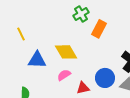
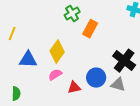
yellow line: (21, 34) -> (12, 34), turned 48
yellow diamond: (66, 52) -> (57, 52), turned 65

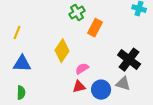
blue triangle: (28, 60) -> (22, 64), moved
pink semicircle: (55, 75) -> (82, 69), moved
blue circle: (96, 78) -> (101, 90), moved

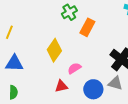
red triangle: (79, 87) -> (61, 86), moved

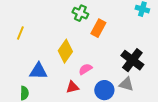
green cross: (69, 12) -> (80, 13), turned -35
blue triangle: (14, 63) -> (38, 71), moved

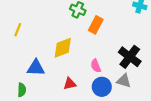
yellow diamond: (65, 51) -> (63, 48), turned 35
pink semicircle: (85, 69) -> (96, 66), moved, turned -80

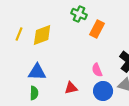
yellow diamond: (63, 48) -> (42, 35), moved
green semicircle: (22, 90) -> (34, 93), moved

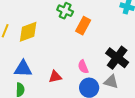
red triangle: (71, 88) -> (55, 77), moved

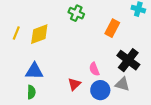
orange rectangle: (83, 26) -> (112, 28), moved
red triangle: (55, 77) -> (74, 84), moved, turned -32

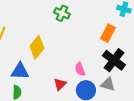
orange rectangle: (112, 28) -> (108, 33), moved
yellow diamond: (39, 34) -> (37, 47), moved, turned -30

